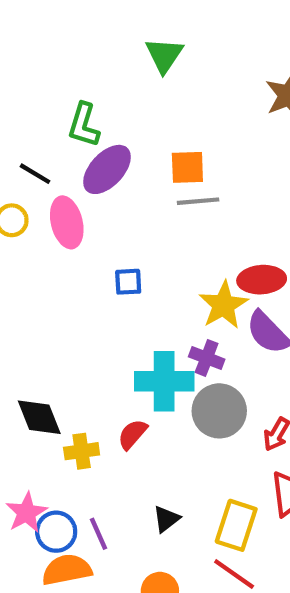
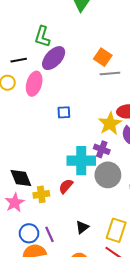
orange square: (187, 167) -> (103, 57), moved, turned 36
black line: (35, 174) -> (19, 60), turned -42
gray line: (198, 201) -> (110, 73), moved
pink ellipse: (67, 222) -> (34, 84), turned 30
pink star: (27, 513) -> (15, 203), moved

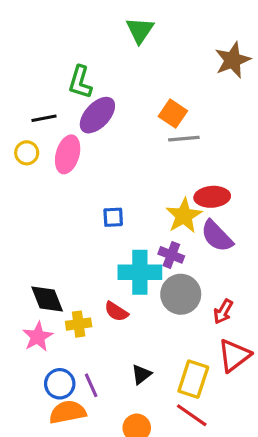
blue square: (64, 112) -> (113, 217), moved
red semicircle: (66, 186) -> (116, 312), turned -98

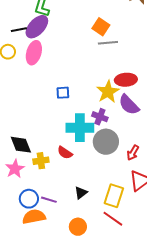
purple ellipse: (97, 115) -> (37, 27), moved
purple line: (91, 385) -> (49, 200), turned -49

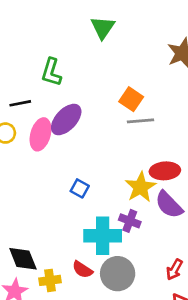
purple ellipse: (37, 27) -> (66, 119), moved
blue square: (63, 93) -> (80, 188), turned 32
gray circle: (106, 142) -> (118, 274), moved

